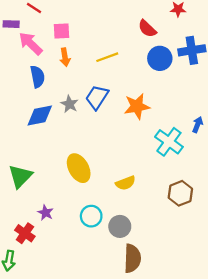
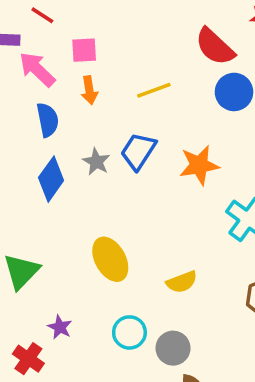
red semicircle: (147, 29) -> (215, 47), size x1.4
blue diamond: (40, 116) -> (51, 179), turned -44

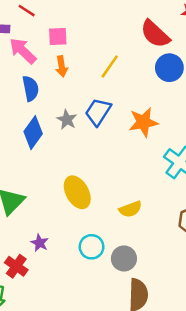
yellow line: (154, 90) -> (110, 66), turned -35

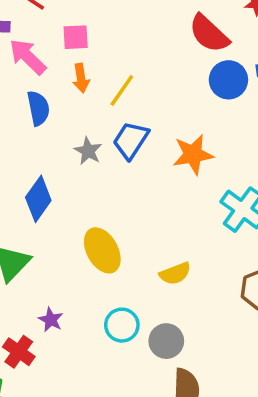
yellow line: (110, 66) -> (122, 90), moved
blue diamond: (33, 133) -> (38, 199), moved

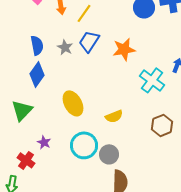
blue semicircle: (38, 108) -> (37, 45), moved
cyan circle: (122, 325) -> (84, 145), size x1.4

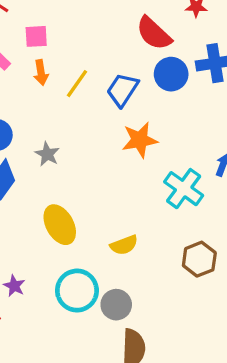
blue trapezoid: (89, 41) -> (122, 90), moved
gray star: (65, 47) -> (47, 154), moved

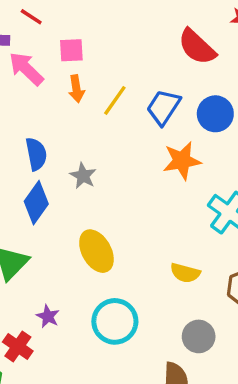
blue circle: (171, 74) -> (215, 114), moved
yellow semicircle: (124, 245) -> (185, 273), moved, turned 36
gray circle: (116, 305) -> (199, 336), moved

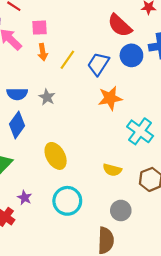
blue circle: (215, 114) -> (131, 55), moved
blue semicircle: (36, 154) -> (17, 94), turned 102
gray star: (83, 176) -> (47, 97), moved

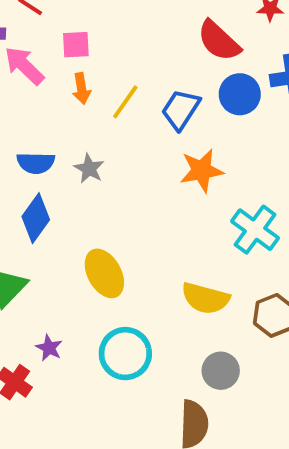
yellow semicircle: (112, 170) -> (205, 298), size x1.4

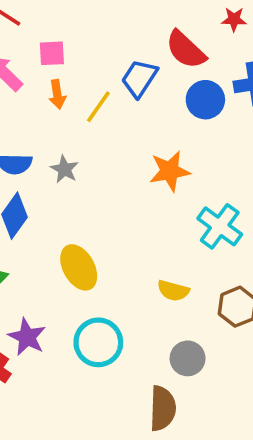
blue trapezoid: (181, 109) -> (139, 78), moved
yellow semicircle: (205, 298) -> (173, 291), size x0.7
purple star: (49, 348) -> (27, 337), size x1.5

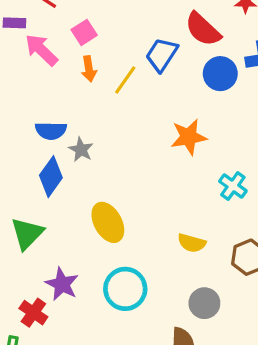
pink square: (52, 53) -> (84, 32), turned -30
gray star: (64, 169) -> (81, 150), moved
cyan cross: (220, 226) -> (233, 186), size x0.7

